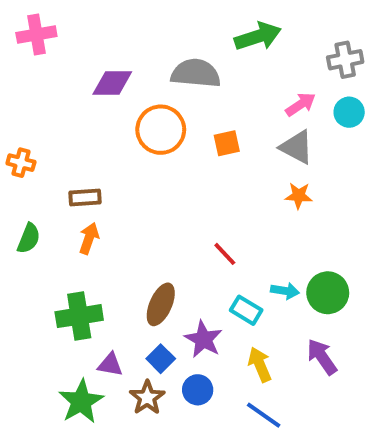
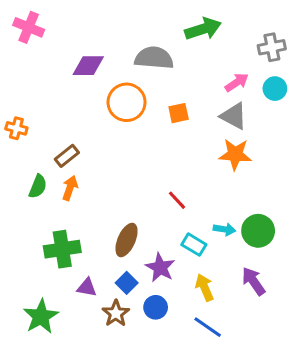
pink cross: (36, 34) -> (29, 27), turned 32
orange star: (299, 196) -> (235, 154), size x1.5
brown rectangle: (85, 198) -> (67, 156), turned -35
green semicircle: (29, 238) -> (38, 186), moved
green star: (81, 401) -> (41, 316), moved

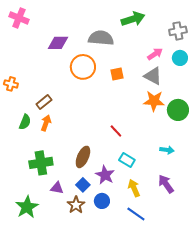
cyan arrow: (224, 229) -> (167, 150), moved
green circle: (258, 231) -> (178, 110), moved

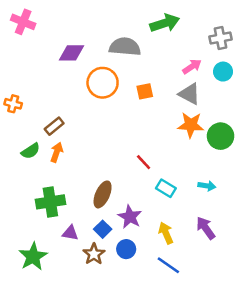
green semicircle: (25, 122) -> (31, 151), turned 35
cyan rectangle: (127, 160) -> (166, 188), moved

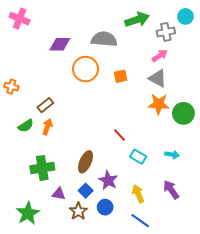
gray cross: (221, 38) -> (166, 32), moved
cyan circle: (223, 72) -> (185, 16), moved

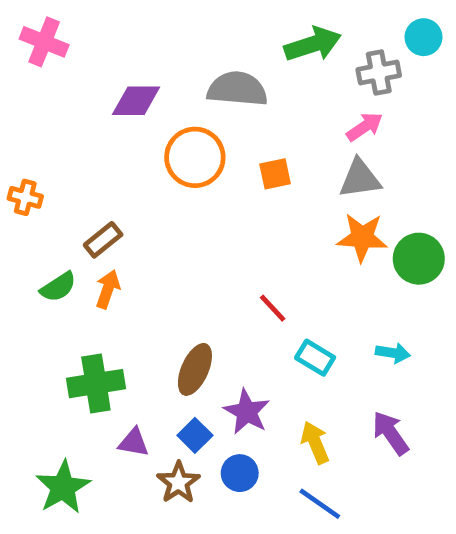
gray triangle: (158, 78) -> (360, 179), turned -36

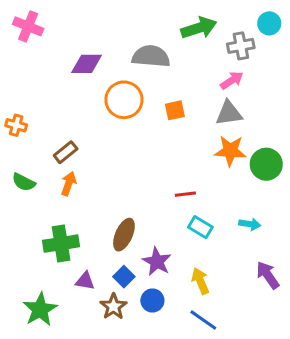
green semicircle: (58, 287) -> (24, 182), moved, turned 60
red line: (273, 308) -> (185, 194), moved, turned -54
purple arrow: (390, 433) -> (268, 275), moved

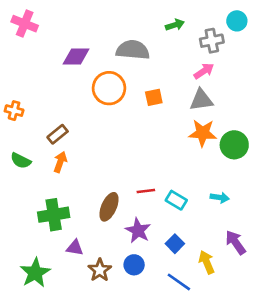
green arrow: (199, 28) -> (175, 25), size x0.6
red line: (185, 194) -> (146, 191), moved
blue square: (124, 277) -> (175, 244), moved
yellow arrow: (200, 281) -> (207, 262), moved

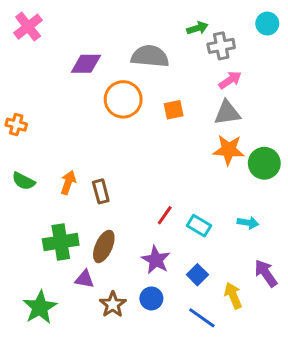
pink cross: (25, 24) -> (28, 27), turned 30
gray cross: (212, 41) -> (221, 46), moved
brown rectangle: (58, 134) -> (101, 191), moved, turned -66
red line: (146, 191) -> (165, 215), turned -48
brown ellipse: (109, 207) -> (104, 246), moved

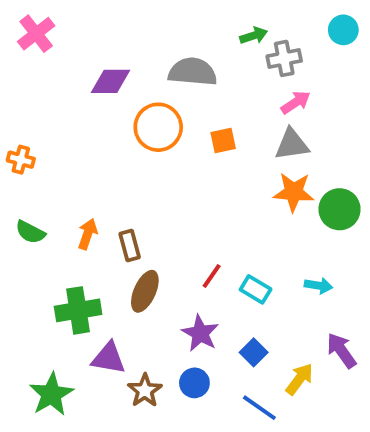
brown ellipse: (104, 246) -> (145, 291), moved
purple triangle: (85, 279) -> (109, 358), size x1.4
yellow arrow: (233, 295) -> (299, 379), turned 60

